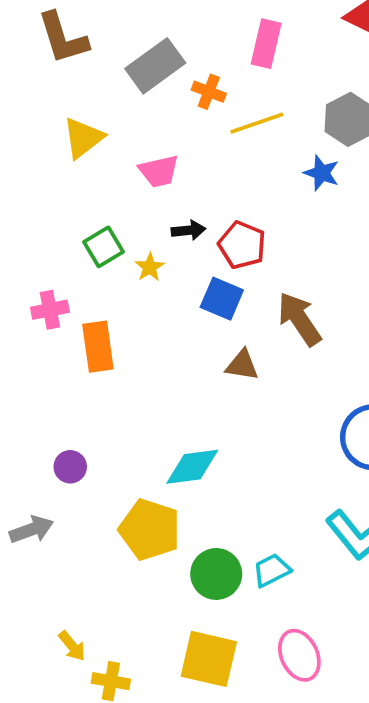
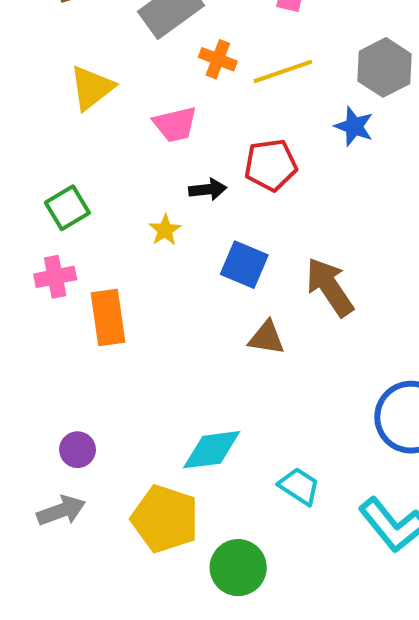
orange cross: (209, 92) -> (218, 59), moved
red pentagon: (242, 245) -> (271, 165), moved, turned -30
green square: (103, 247) -> (67, 208), moved
gray arrow: (31, 530) -> (61, 511), moved
cyan trapezoid: (272, 570) -> (299, 486), moved, turned 60

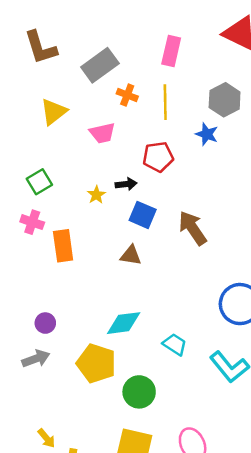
yellow line: (283, 71) -> (165, 102), turned -72
black arrow: (208, 189) -> (126, 184), moved
pink cross: (55, 277) -> (32, 222), turned 30
brown triangle: (267, 338) -> (131, 255), moved

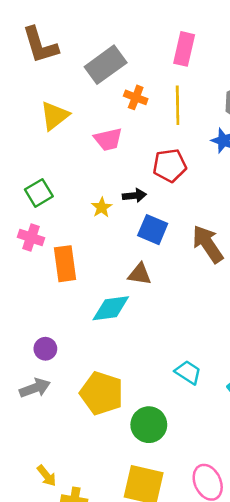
cyan diamond: (124, 323) -> (111, 308), moved

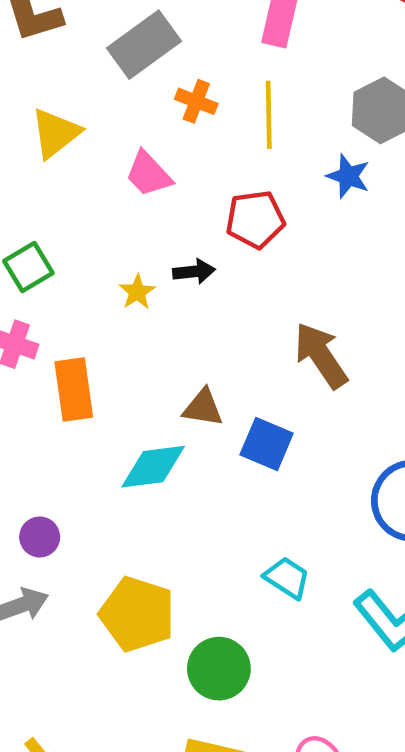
pink trapezoid: (108, 139) -> (149, 174), turned 60
blue square: (153, 230) -> (267, 444), moved

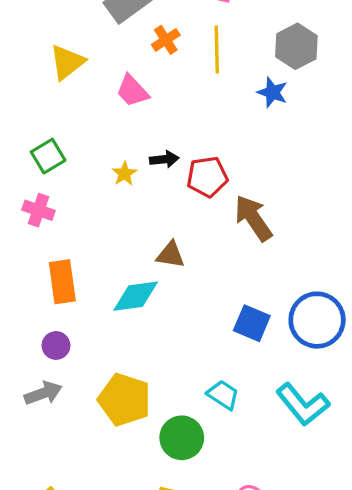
orange cross: (196, 101) -> (166, 40), turned 36
red pentagon: (255, 219) -> (207, 177), moved
orange rectangle: (74, 390) -> (62, 282), moved
blue square: (267, 444) -> (252, 323), moved
cyan trapezoid: (287, 578) -> (223, 395), moved

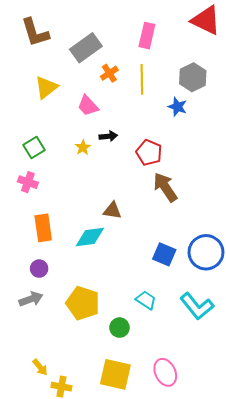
black arrow: (164, 159) -> (108, 136), moved
yellow star: (124, 174) -> (83, 147), moved
red pentagon: (207, 177) -> (149, 153), moved, turned 30
green circle: (182, 438) -> (119, 328), size x0.7

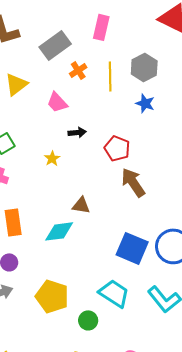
pink rectangle: (147, 36) -> (101, 27), moved
gray hexagon: (193, 77) -> (144, 67), moved
yellow star: (83, 147) -> (52, 158), moved
blue square: (164, 254) -> (132, 248), size x1.4
cyan trapezoid: (146, 300) -> (114, 293), size x1.5

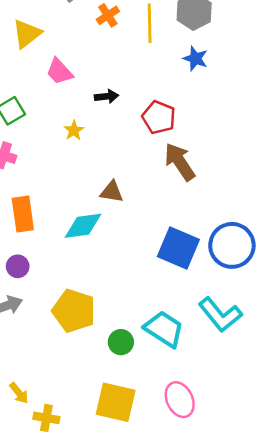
pink trapezoid: (57, 102) -> (59, 72), moved
cyan trapezoid: (114, 293) -> (164, 329), moved

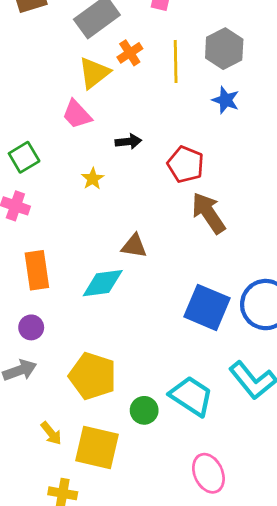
yellow triangle: (27, 34) -> (94, 73), moved
yellow arrow: (19, 393) -> (51, 433), moved
yellow square: (116, 402) -> (97, 448), moved

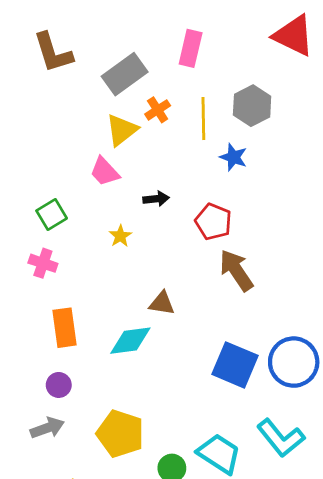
blue star: (226, 100) -> (233, 157), moved

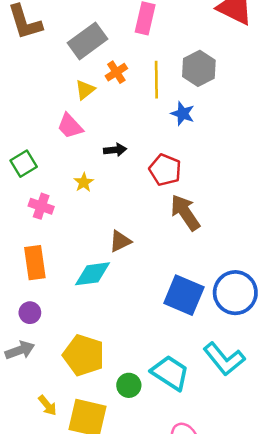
yellow triangle: (122, 130) -> (85, 90), size x0.7
pink cross: (43, 263) -> (41, 206), moved
brown triangle: (162, 303) -> (120, 241), turned -35

